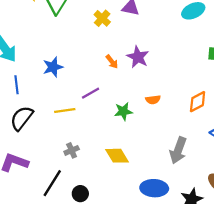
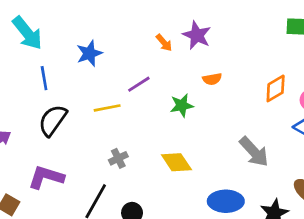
orange semicircle: (153, 100) -> (212, 79), moved
gray arrow: (178, 150) -> (254, 152), turned -60

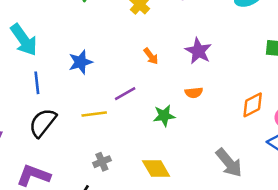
purple star: (197, 35) -> (198, 51), moved

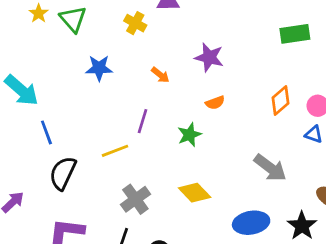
blue star: (80, 62) -> (99, 68), moved, turned 30
purple line: (125, 94) -> (143, 121), turned -30
gray cross: (102, 162) -> (135, 199), size x1.5

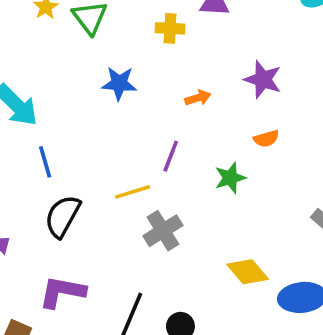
yellow cross: (135, 23) -> (170, 28), turned -30
orange arrow: (160, 75) -> (198, 98), turned -60
yellow diamond: (195, 193) -> (248, 272), moved
gray cross: (135, 199) -> (163, 231), moved

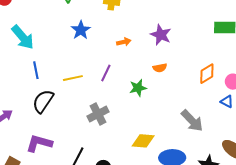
blue star: (119, 83) -> (81, 30), turned 30
yellow line: (132, 192) -> (73, 78), moved
yellow diamond: (248, 272) -> (143, 141), turned -50

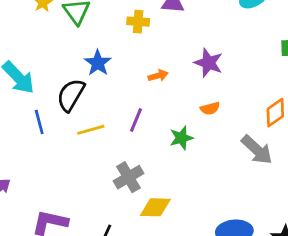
black semicircle: (43, 101) -> (71, 95), moved
gray arrow: (192, 121) -> (257, 150), moved
yellow diamond: (143, 141) -> (155, 207), moved

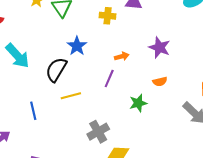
purple line: (136, 120) -> (109, 79), moved
blue line: (39, 122) -> (33, 111), moved

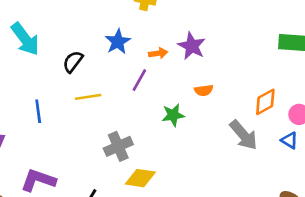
blue star: (77, 46) -> (118, 42), moved
purple star: (159, 47) -> (192, 46), moved
black semicircle: (56, 70) -> (73, 62), size x0.7

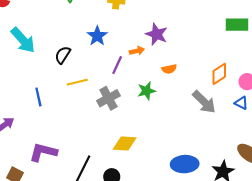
orange arrow: (158, 53) -> (137, 51), moved
gray cross: (118, 146) -> (108, 98), moved

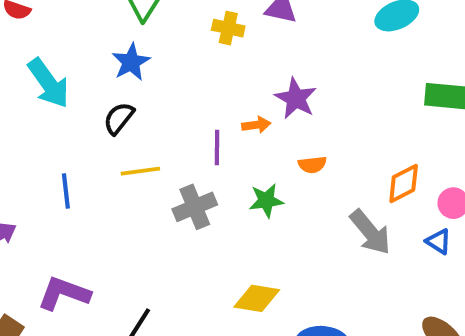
blue star: (97, 36) -> (131, 62), moved
purple line: (117, 65) -> (217, 147), turned -30
yellow diamond: (125, 143) -> (257, 298), moved

